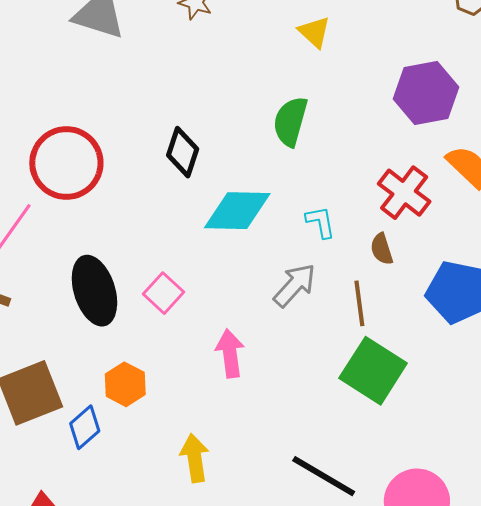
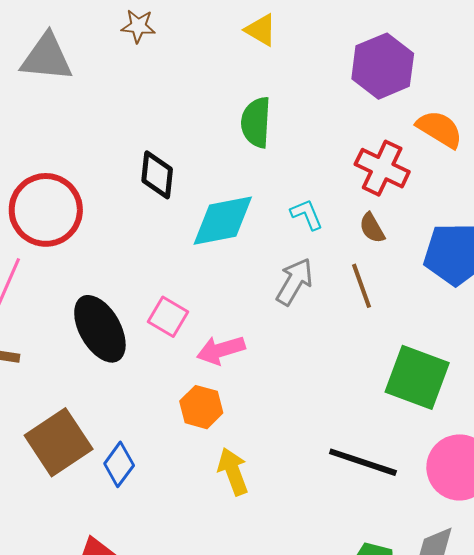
pink arrow: (230, 353) -> (221, 350), moved, turned -87
green square: (373, 371) -> (417, 377), moved
orange hexagon: (125, 384) -> (201, 407), moved

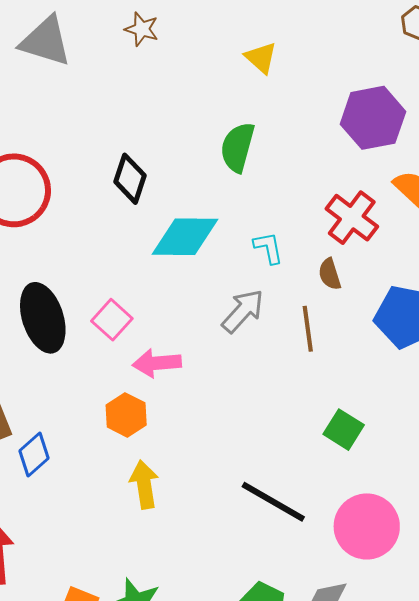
green square: (417, 377) -> (344, 430), size x0.6

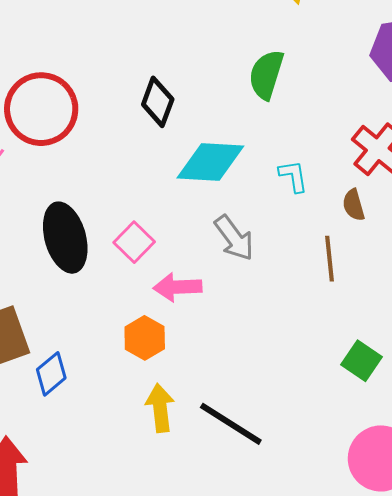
gray arrow: (243, 311) -> (234, 238), moved, turned 99
black line: (273, 502) -> (231, 424), moved

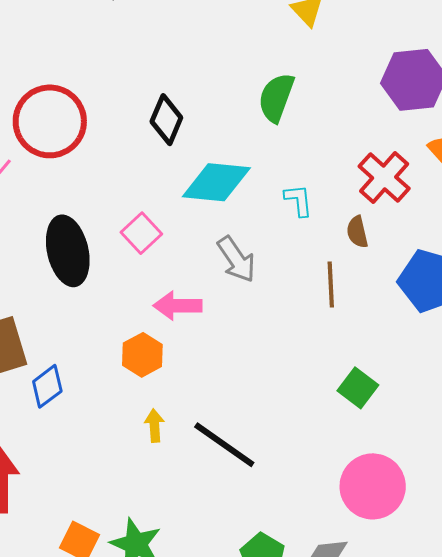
pink square: (134, 242) -> (141, 233), moved
yellow arrow: (160, 408) -> (154, 426), size x0.7

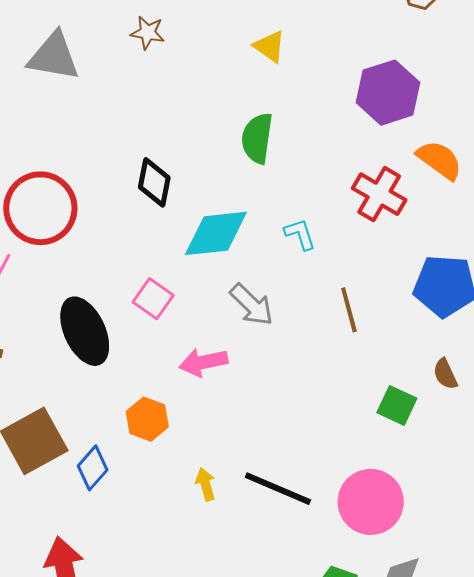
brown semicircle: (357, 232) -> (445, 374), moved
orange hexagon: (142, 355) -> (147, 419), moved
pink circle: (373, 486) -> (371, 502), moved

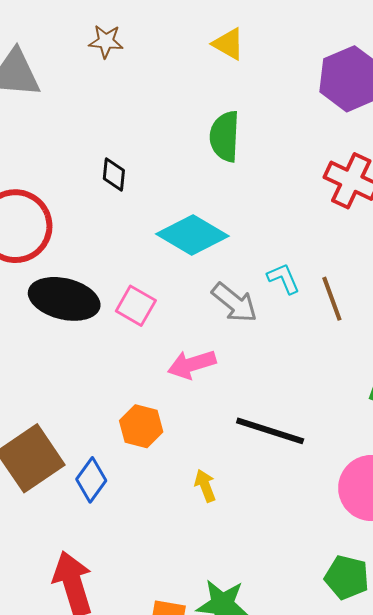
black diamond: (154, 182) -> (114, 175), moved, size x0.7
cyan diamond: (216, 233) -> (192, 235), turned 42
cyan L-shape: (300, 234) -> (283, 278), moved
black ellipse: (85, 331) -> (64, 299), moved, turned -46
black line: (278, 489) -> (270, 431), moved

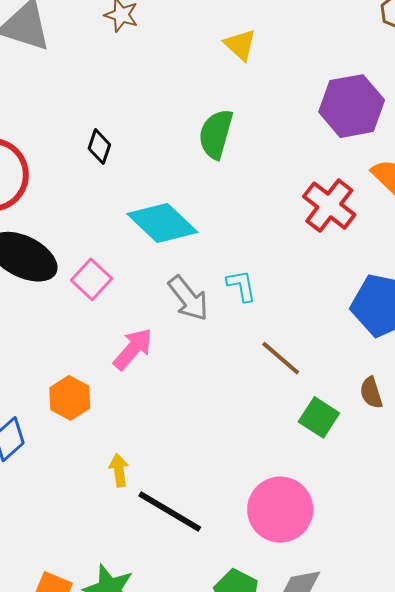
brown line: (332, 299) -> (281, 358), moved, turned -42
pink arrow: (192, 364) -> (133, 349), turned 135
black line: (270, 431) -> (170, 512), moved

